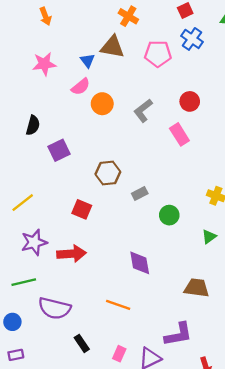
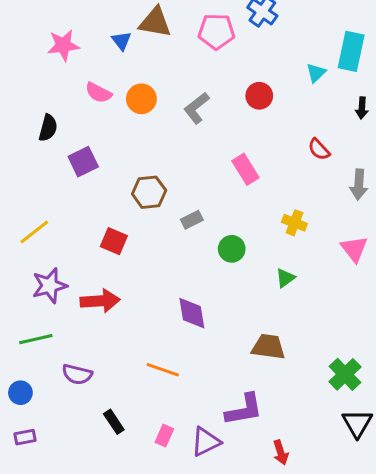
pink semicircle: (81, 87) -> (99, 93), moved, turned 66
pink rectangle: (179, 134) -> (245, 169), moved
purple semicircle: (54, 308) -> (77, 374), size x0.7

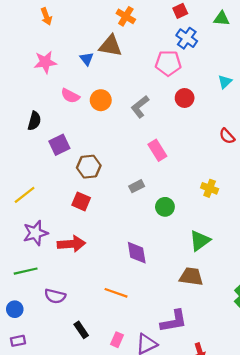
pink pentagon: (216, 31) -> (168, 63), moved
pink rectangle: (245, 169) -> (157, 150), moved
brown hexagon: (149, 192) -> (89, 167), moved
green triangle: (285, 278) -> (200, 241), moved, size x1.5

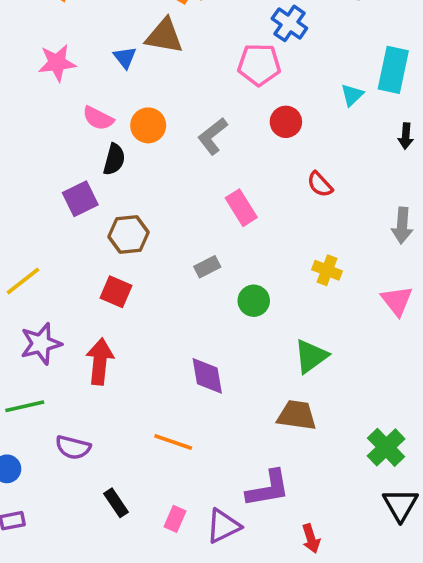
black semicircle: (34, 121) -> (114, 159), moved
red semicircle: (227, 136) -> (320, 184), moved
red arrow: (71, 244) -> (100, 362), turned -80

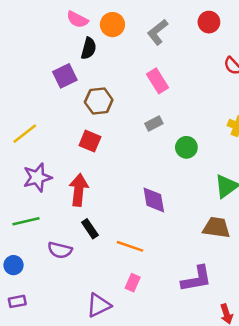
pink rectangle: (241, 208) -> (158, 81), moved
black rectangle: (116, 503) -> (90, 229), moved
pink rectangle: (175, 519) -> (133, 283), moved
purple triangle: (223, 526) -> (99, 305), moved

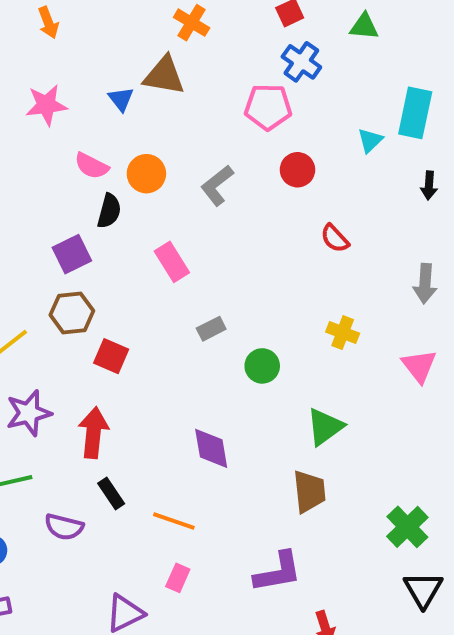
pink rectangle: (158, 81) -> (172, 262), moved
brown hexagon: (99, 101) -> (72, 313), moved
brown trapezoid: (216, 228) -> (309, 492), turned 76

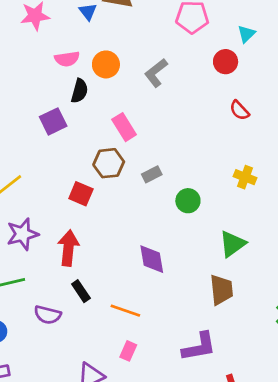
cyan triangle: (370, 140) -> (246, 34), moved
pink semicircle: (91, 166) -> (67, 59), turned -35
red circle: (297, 170) -> (226, 62), moved
brown hexagon: (72, 313) -> (109, 163), moved

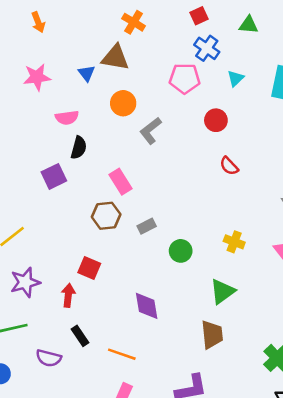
cyan triangle: (246, 34) -> (236, 78), moved
orange circle: (106, 64) -> (123, 103), moved
yellow cross: (245, 177) -> (234, 242), moved
red square: (81, 194) -> (89, 268), moved
red arrow: (68, 248) -> (68, 295), size x0.7

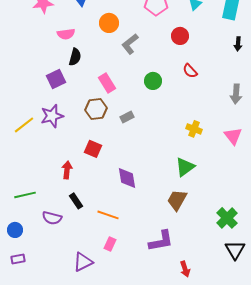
green circle: (181, 251) -> (153, 81), moved
red square: (89, 268) -> (93, 149), moved
purple star: (25, 282) -> (52, 116), moved
brown trapezoid: (212, 335) -> (177, 200), turned -145

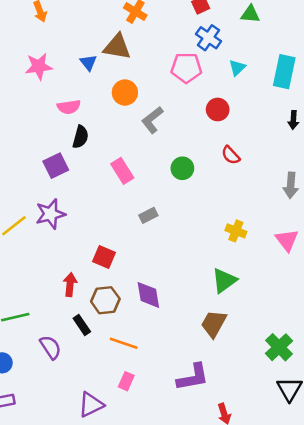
brown hexagon: (96, 109) -> (105, 300), moved
purple semicircle: (52, 218) -> (50, 347), turned -138

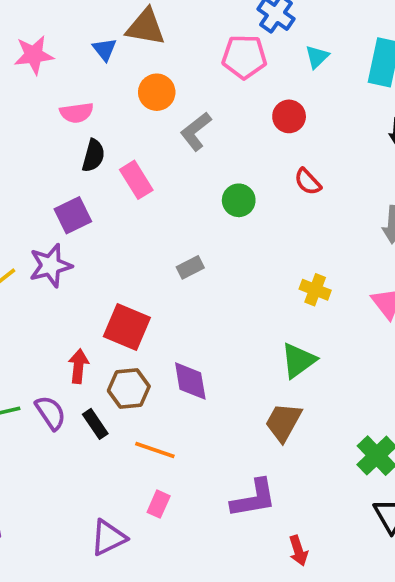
purple square: (56, 166) -> (73, 215), moved
pink rectangle: (122, 171) -> (136, 180), moved
red square: (104, 257) -> (127, 327), size x1.4
purple semicircle: (50, 347) -> (51, 413), moved

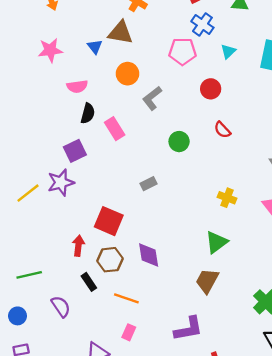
purple semicircle: (51, 413) -> (61, 307), moved

